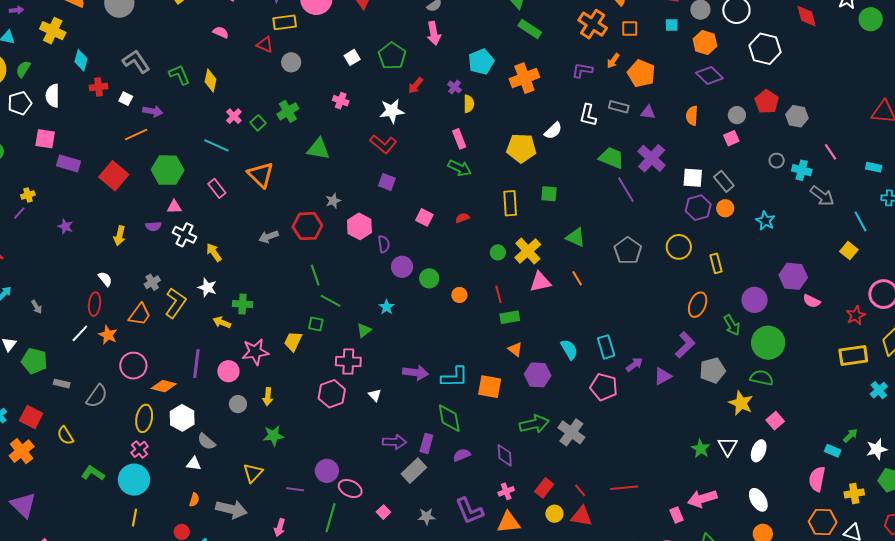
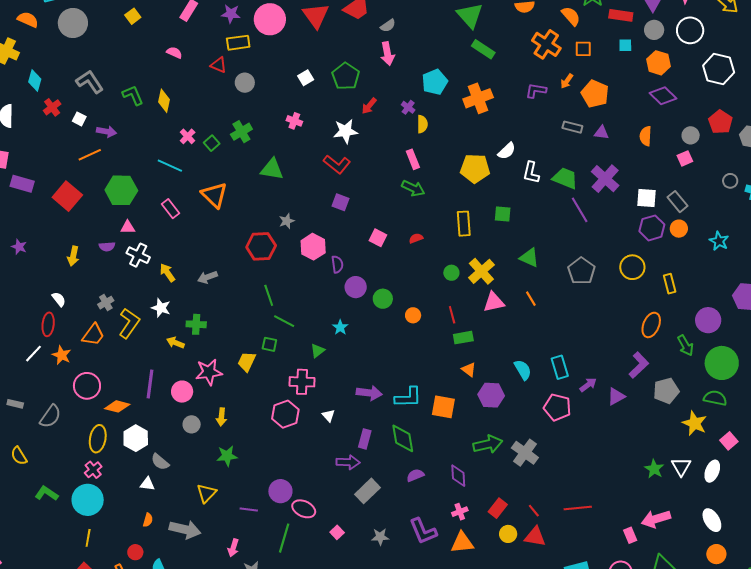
red cross: (98, 87) -> (52, 107), turned -30
white L-shape: (588, 115) -> (531, 173), moved
gray arrow: (269, 237) -> (207, 277), moved
purple rectangle: (426, 443) -> (365, 439), moved

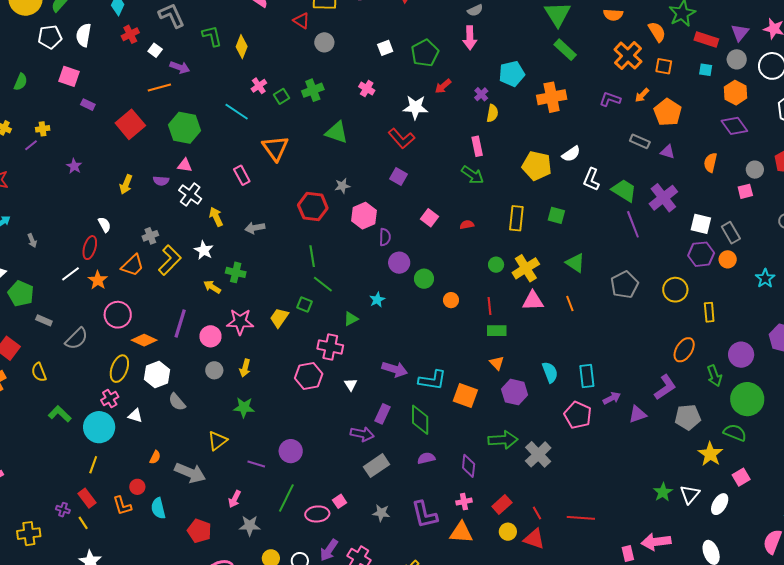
purple rectangle: (22, 184) -> (88, 105), size x0.6
pink rectangle: (171, 209) -> (242, 175), moved
white triangle: (147, 484) -> (135, 416), moved
pink ellipse: (304, 509) -> (317, 514), moved, turned -40

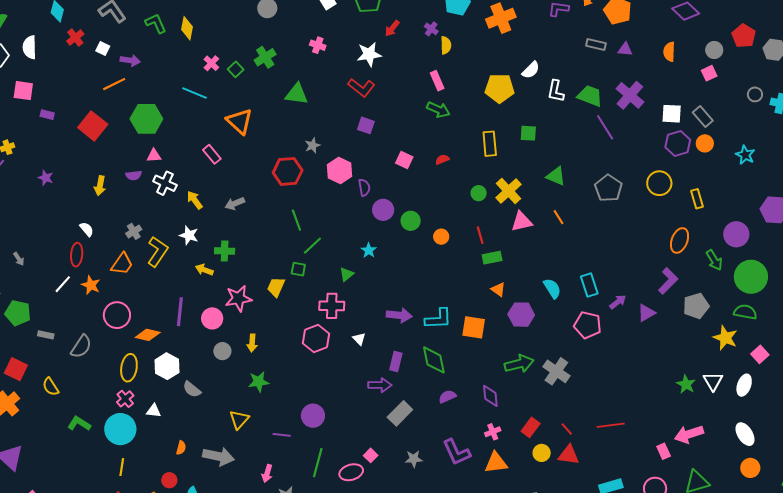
green line: (323, 284) -> (312, 246), turned -70

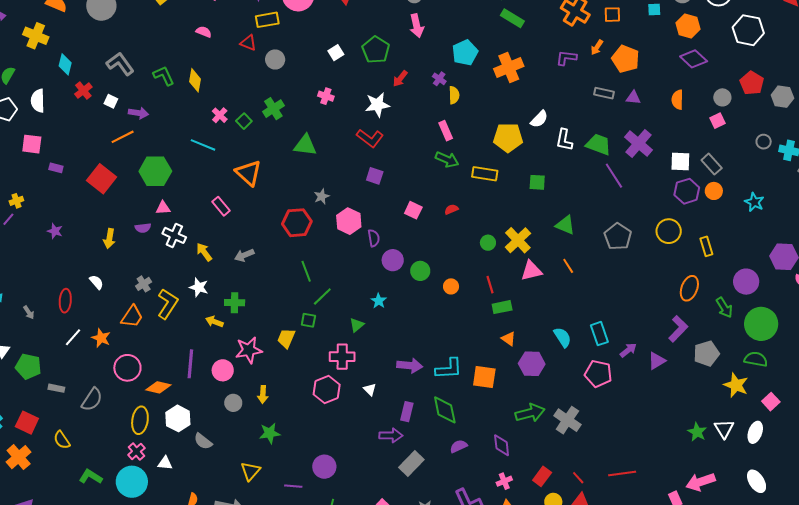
yellow rectangle: (490, 144) -> (485, 174), moved, turned -75
red ellipse: (77, 255) -> (65, 301), moved

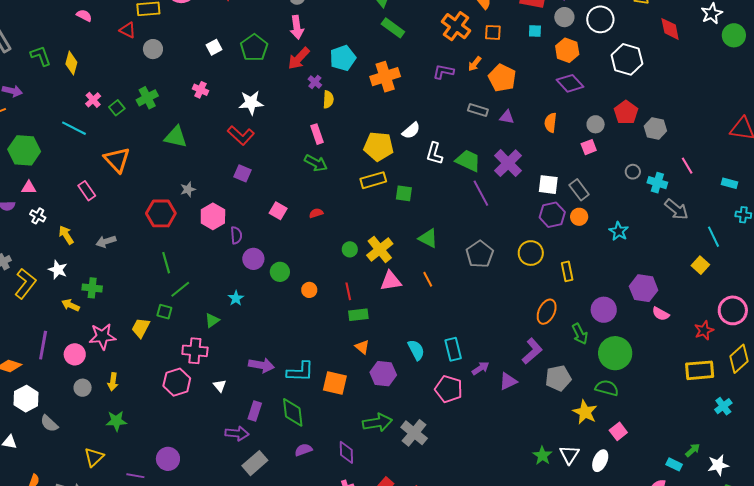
red arrow: (400, 79) -> (299, 58), moved, size x1.4
yellow rectangle: (485, 174) -> (373, 180), moved, turned -30
white cross: (174, 235) -> (38, 216), size x0.7

